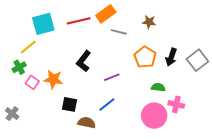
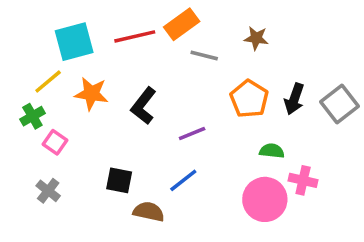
orange star: (53, 79) -> (91, 94), moved
gray cross: (12, 114) -> (48, 191), moved

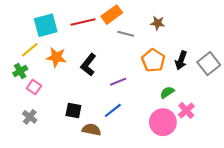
green semicircle: (272, 151) -> (167, 92), turned -40
pink cross: (303, 180) -> (186, 110), turned 35

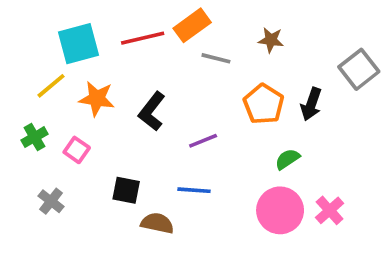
gray square: (209, 64) -> (359, 69), moved
green cross: (20, 71) -> (35, 137), moved
pink square: (34, 87) -> (77, 150), moved
blue line: (113, 110) -> (194, 190), turned 42
pink cross: (186, 110) -> (330, 210), moved

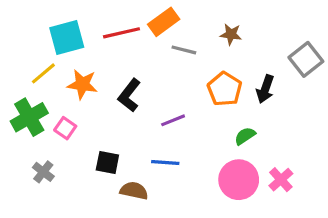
green cross: (35, 137) -> (29, 117), size x1.6

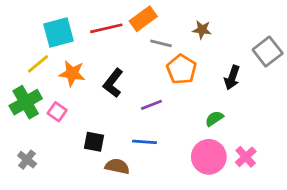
orange pentagon: (225, 89) -> (181, 69), moved
gray cross: (43, 172) -> (27, 160), moved

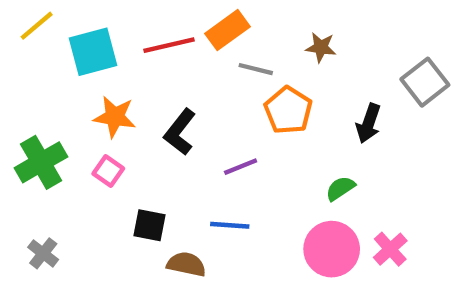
yellow line: (38, 64) -> (37, 26), moved
pink square: (57, 112) -> (108, 171), moved

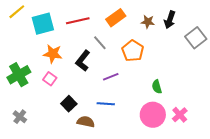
orange rectangle: (228, 30) -> (116, 18), moved
gray line: (256, 69) -> (100, 43), moved, turned 35
black arrow: (369, 123) -> (170, 20), moved
green semicircle: (340, 188) -> (157, 87), turned -72
black square: (149, 225) -> (69, 104), turned 35

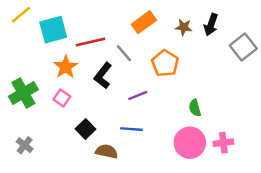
red line: (78, 21) -> (90, 42), moved
orange star: (53, 54) -> (66, 67), turned 30
pink cross: (180, 115) -> (223, 143), turned 35

